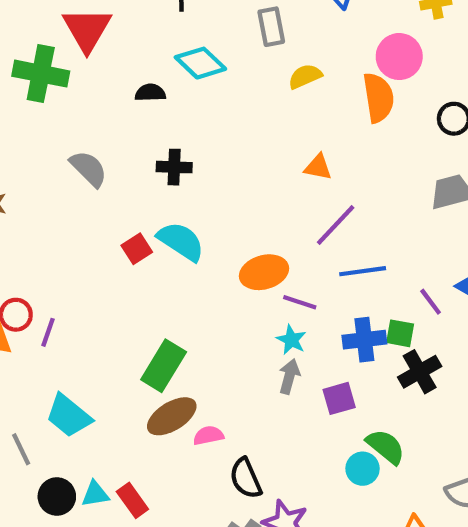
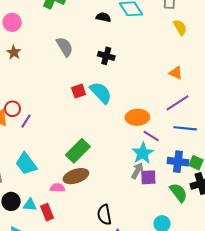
yellow semicircle: (305, 76) -> (180, 27), turned 70
cyan star: (291, 340) -> (143, 153), size x1.5
purple square: (339, 398) -> (148, 177), moved
pink semicircle: (208, 436) -> (57, 188), moved
green semicircle: (386, 447) -> (179, 193), moved

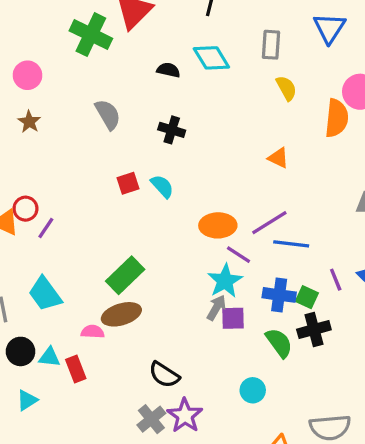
cyan semicircle: (101, 93) -> (162, 186), size x0.7
purple line: (177, 103) -> (269, 223), moved
black semicircle: (104, 215) -> (164, 375), turned -48

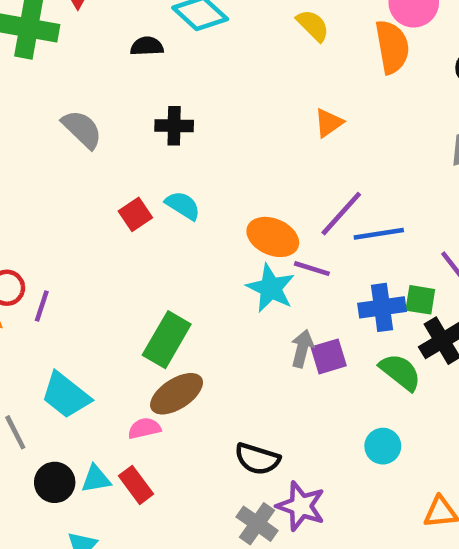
orange triangle: (278, 158) -> (329, 123), turned -45
orange ellipse: (218, 225) -> (273, 237), turned 40
cyan star: (225, 281) -> (271, 288), moved

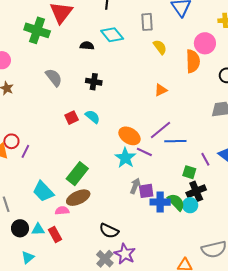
blue cross: (382, 307) -> (160, 202), moved
cyan trapezoid: (66, 395) -> (43, 191), moved
cyan circle: (383, 446) -> (190, 205), moved

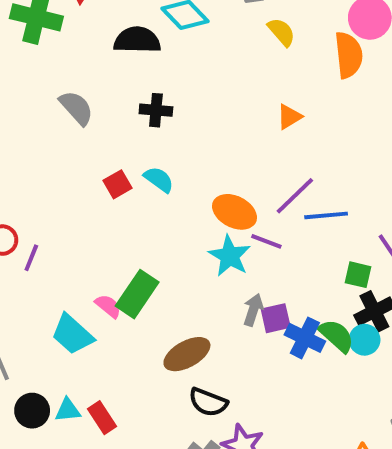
black semicircle: (87, 46) -> (137, 40), size x1.6
brown ellipse: (78, 198) -> (187, 354), moved
blue cross: (160, 202) -> (305, 338), turned 30
pink semicircle: (62, 211) -> (108, 306), moved, turned 48

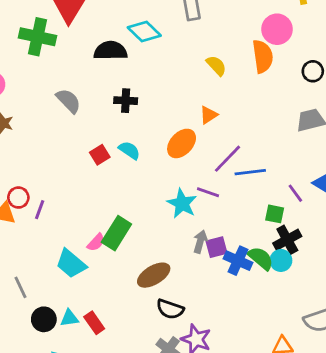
yellow semicircle: (281, 32) -> (216, 65), moved
orange triangle: (289, 117) -> (209, 115), moved
orange ellipse: (235, 212) -> (182, 143), moved, turned -72
pink semicircle: (108, 306) -> (96, 242), turned 96

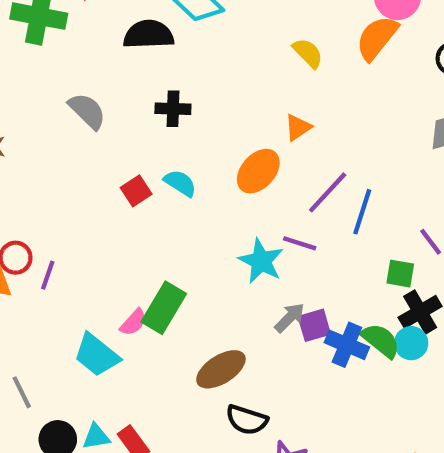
orange semicircle: (263, 56) -> (377, 38), turned -132
blue line: (250, 172) -> (362, 212), turned -64
gray arrow: (200, 242) -> (290, 318), turned 30

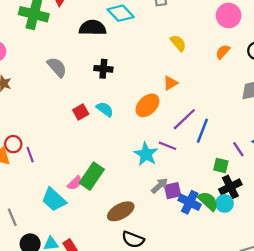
orange semicircle: (377, 38) -> (223, 52), moved, size x0.6
purple line: (48, 275) -> (30, 155), turned -42

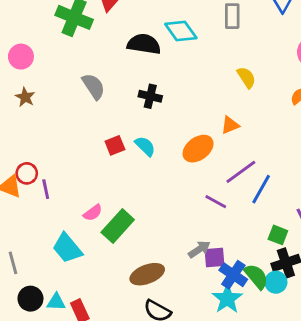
cyan star: (146, 154) -> (227, 299), moved
pink semicircle: (75, 183) -> (93, 213), moved

